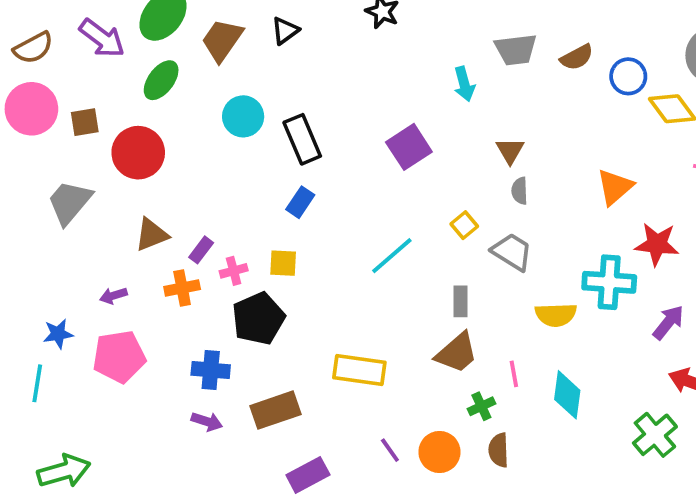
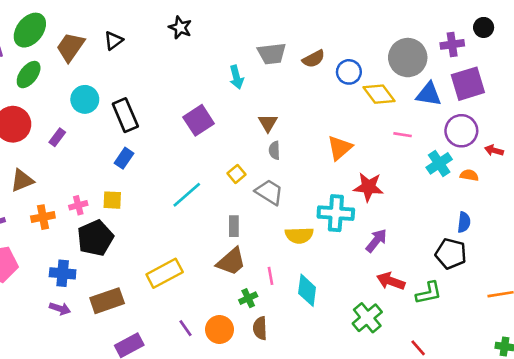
purple rectangle: (201, 250) -> (57, 137), moved
yellow rectangle: (359, 370) -> (165, 273), turned -36

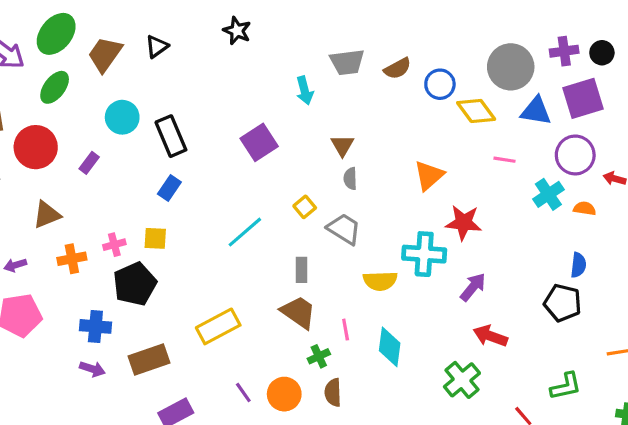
black circle: (484, 27) -> (602, 53), moved
brown trapezoid: (231, 262) -> (298, 312), turned -104
green L-shape: (429, 293) -> (566, 386), moved

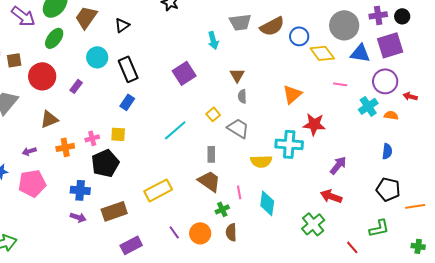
black triangle: (157, 46) -> (122, 25), moved
brown semicircle: (397, 68) -> (272, 26), size x1.4
purple arrow: (473, 287) -> (338, 165), moved
black pentagon: (563, 303) -> (388, 189), moved

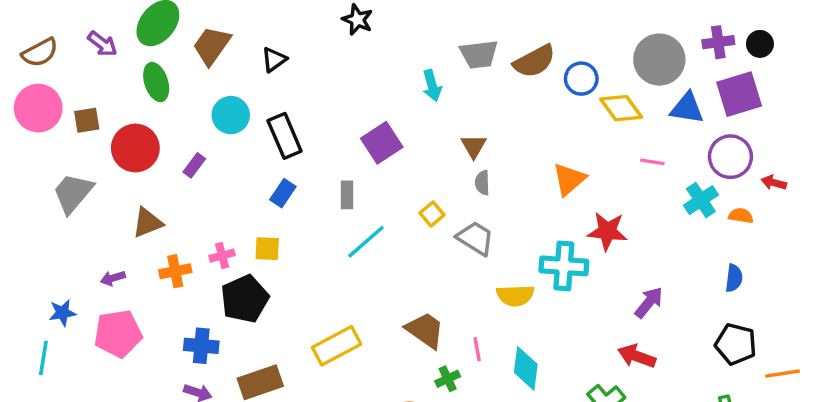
purple arrow: (23, 16) -> (102, 44), size x0.7
green ellipse: (54, 38) -> (156, 82), turned -55
gray rectangle: (211, 154) -> (347, 195), moved

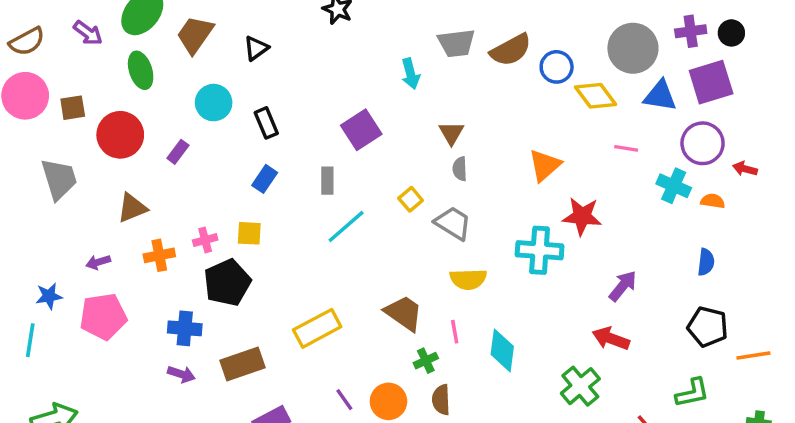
black rectangle: (285, 136) -> (266, 123), size x0.7
gray trapezoid: (73, 193) -> (59, 179), turned 123
cyan cross: (701, 200) -> (674, 186), turned -32
yellow semicircle: (515, 295) -> (468, 279), moved

